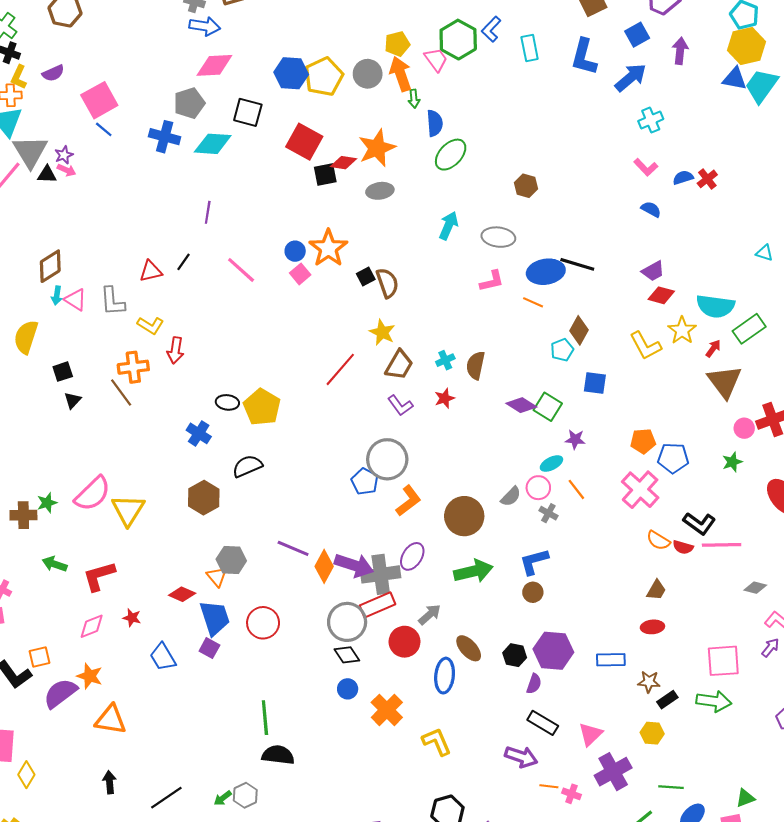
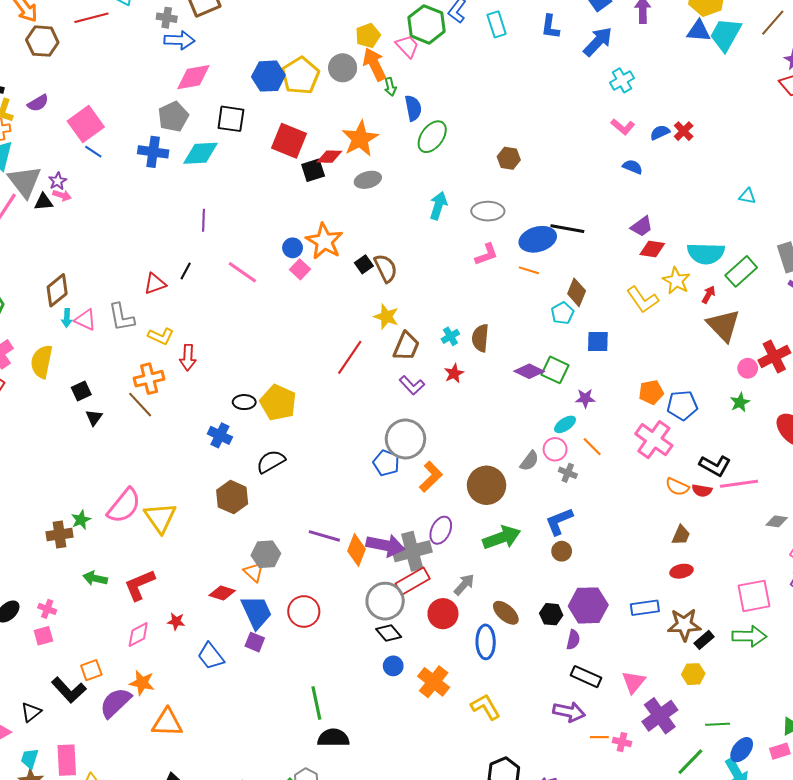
blue L-shape: (584, 57) -> (550, 27), size x0.7
brown star: (649, 682) -> (684, 625), size x1.5

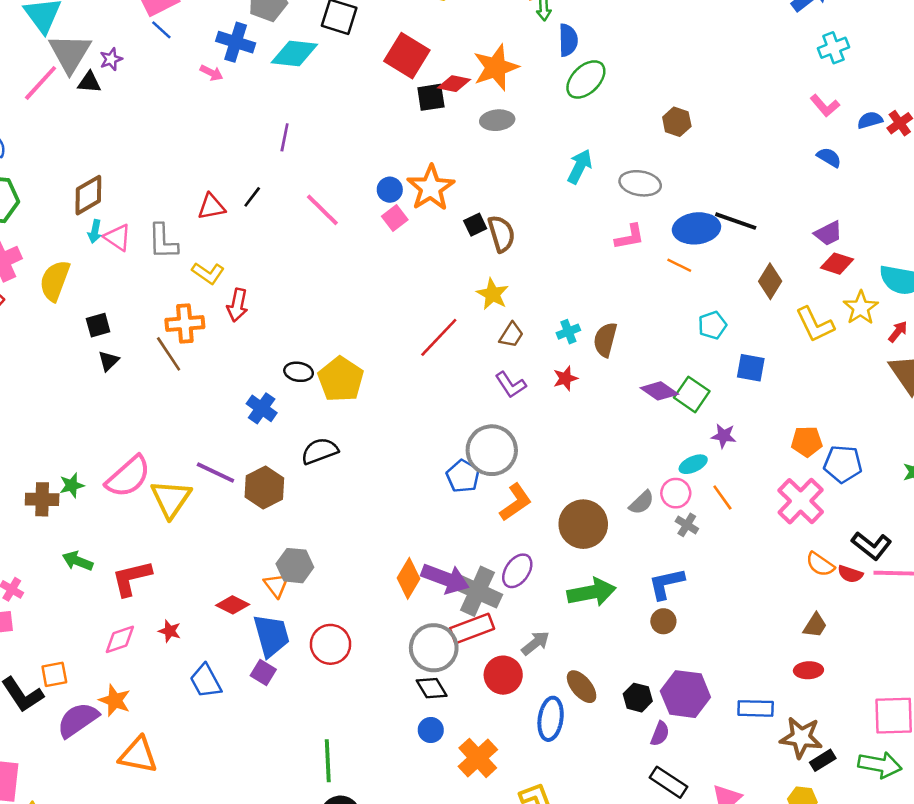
pink arrow: (62, 195) -> (211, 73), moved
brown diamond: (577, 292) -> (770, 281), moved
brown trapezoid: (406, 346) -> (511, 335), size x0.7
purple line: (324, 536) -> (215, 472), moved
gray cross: (412, 551) -> (478, 591), turned 30

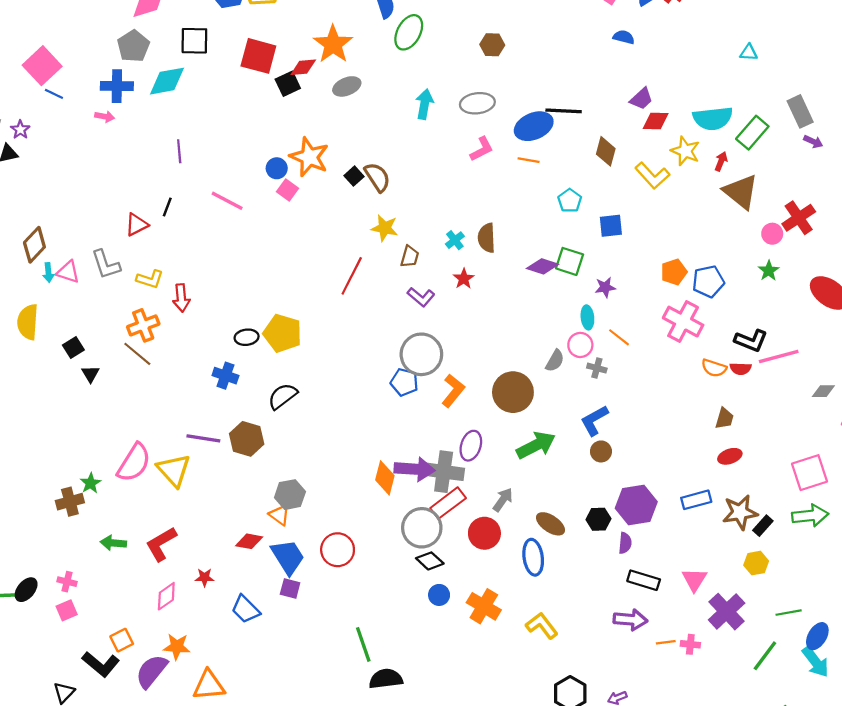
cyan ellipse: (693, 464) -> (587, 317), turned -55

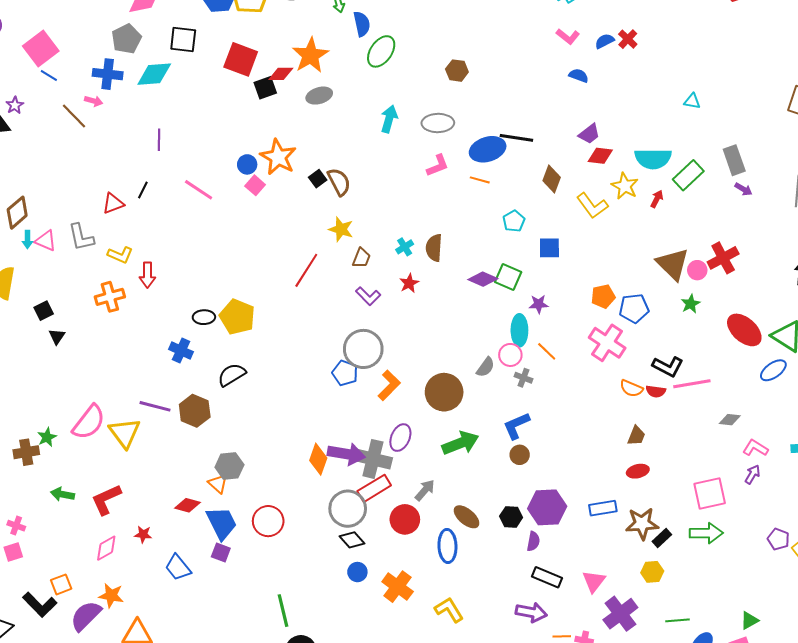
brown triangle: (741, 192) -> (673, 264), moved
cyan ellipse: (587, 317) -> (519, 330), size x1.4
brown line: (137, 354) -> (74, 116), moved

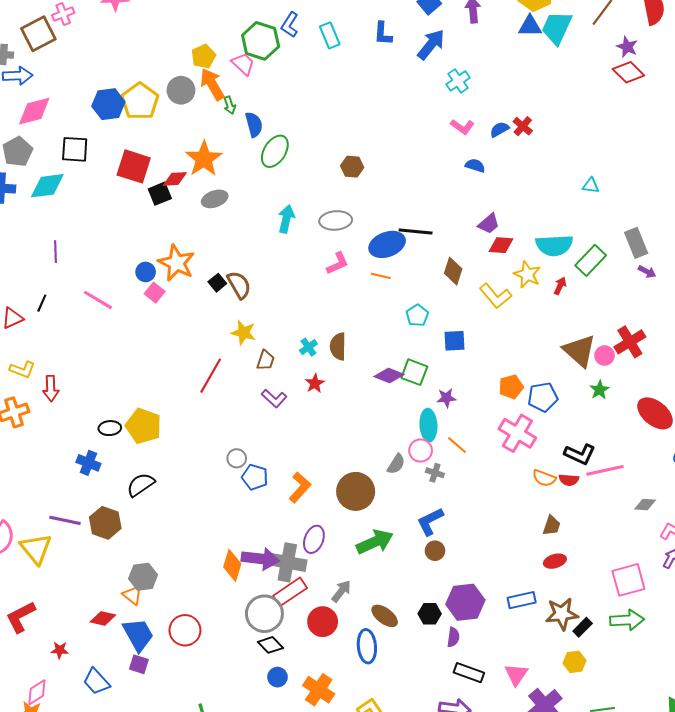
gray circle: (363, 349) -> (237, 458), moved, size x0.5
pink diamond: (106, 548) -> (37, 692), moved

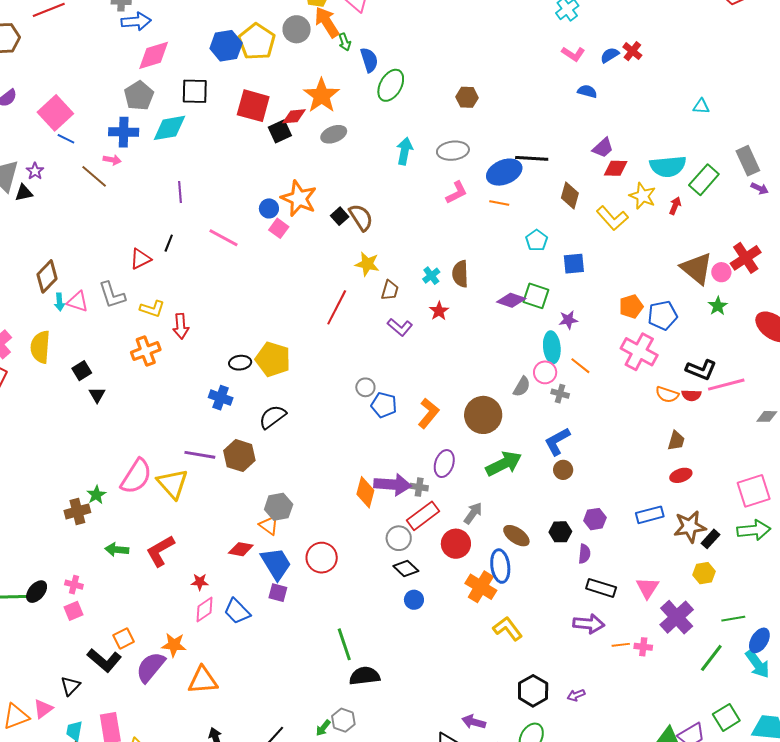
gray cross: (287, 562) -> (419, 487), size x0.5
purple hexagon: (465, 602) -> (595, 519), size x0.6
gray circle: (264, 614) -> (399, 538), size x0.7
orange cross: (319, 690) -> (481, 587), moved
pink diamond: (37, 692) -> (204, 610), moved

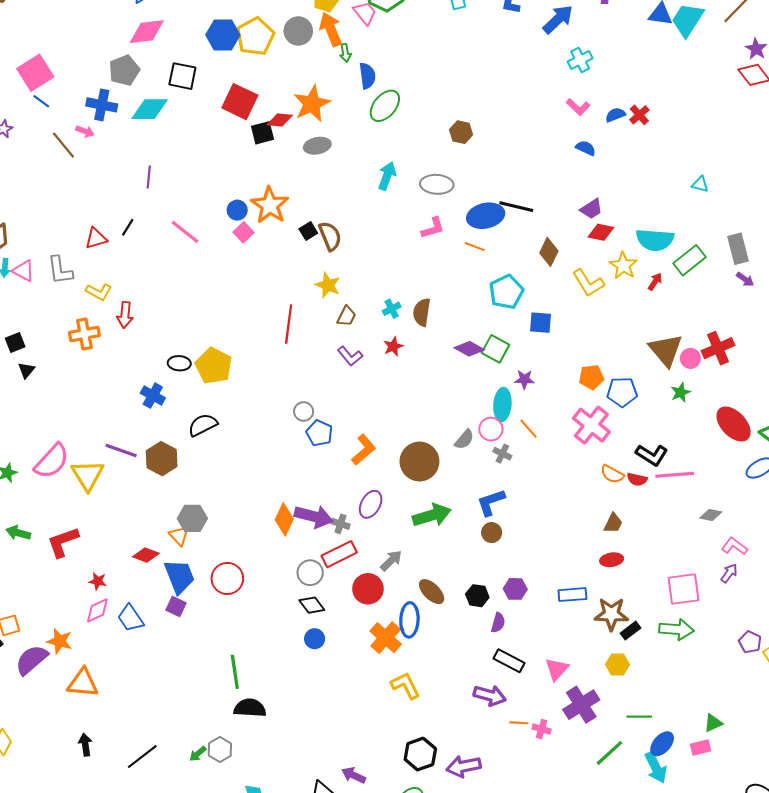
cyan pentagon: (537, 240) -> (506, 292), size x1.5
red line: (337, 307) -> (289, 324), turned -30
purple arrow: (576, 695) -> (464, 766), size x1.8

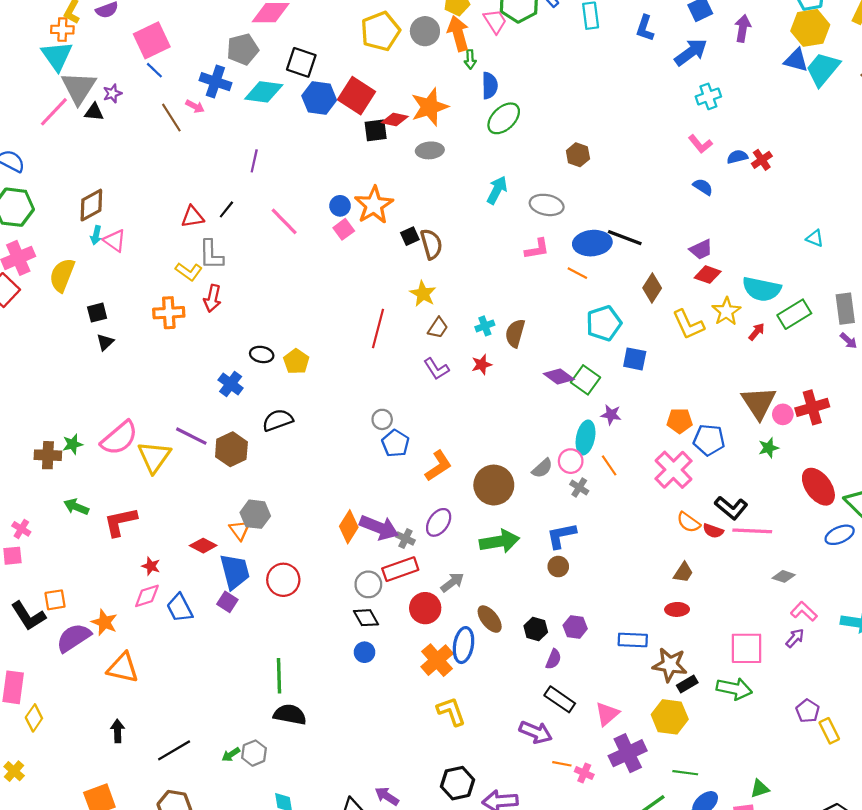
blue hexagon: (223, 35) -> (319, 98), moved
gray L-shape: (60, 270) -> (211, 255), moved
yellow pentagon: (214, 366) -> (296, 361), size x0.7
yellow hexagon: (617, 664) -> (670, 717), size x1.5

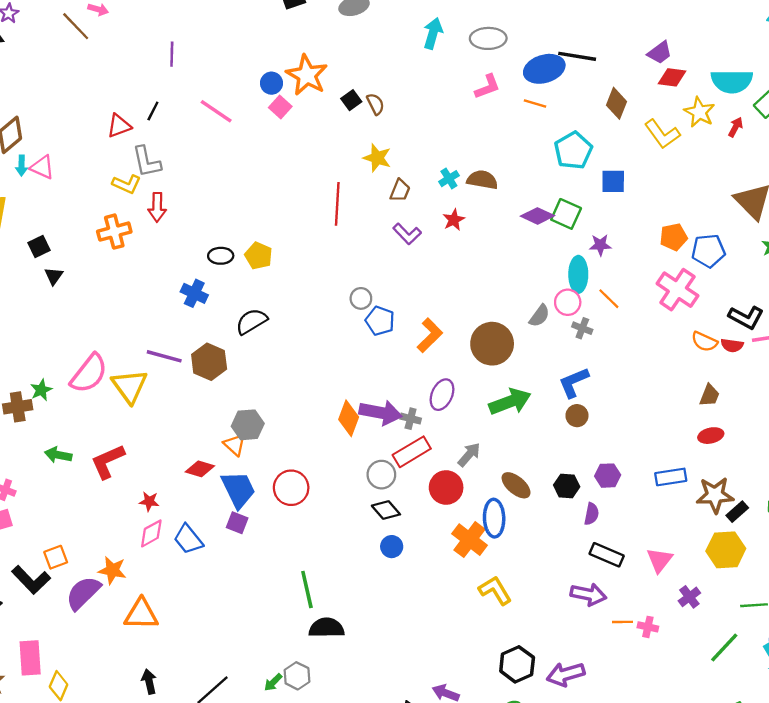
brown semicircle: (431, 244) -> (375, 104), size x0.7
brown semicircle: (515, 333) -> (482, 180), turned 96
purple cross: (628, 753) -> (689, 597), size x0.6

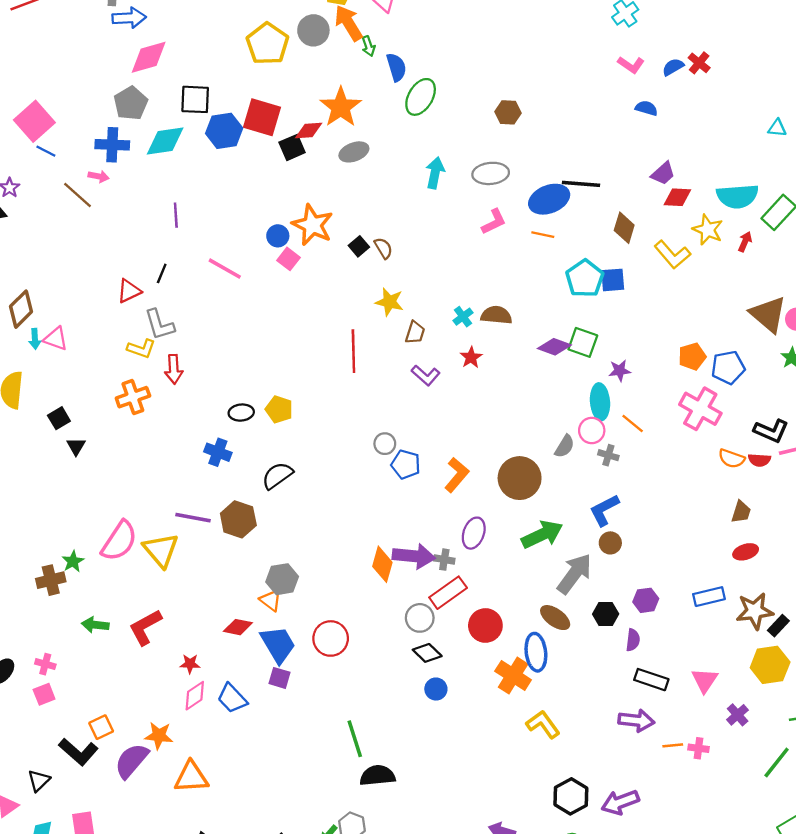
blue square: (613, 181) -> (613, 280), moved
gray arrow: (469, 455) -> (574, 574), moved, size x1.6

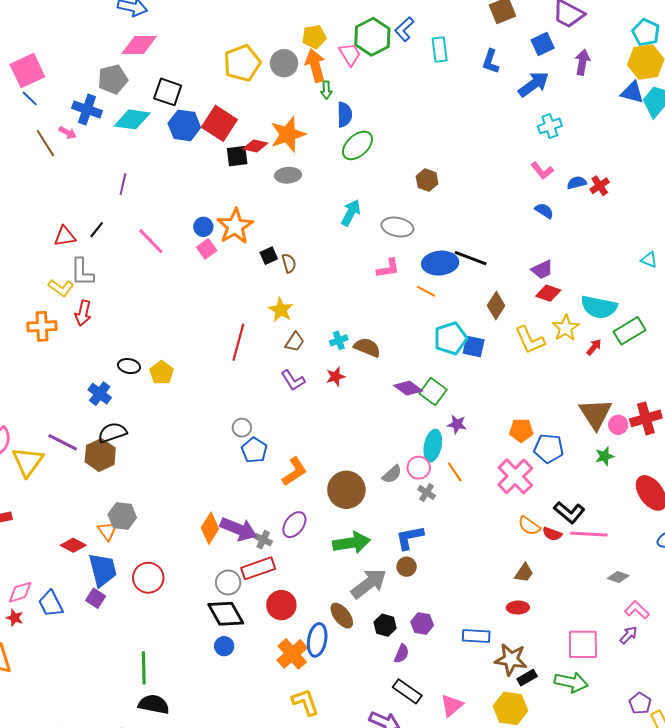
black semicircle: (277, 476) -> (112, 433), moved
black diamond: (427, 653) -> (226, 614), size x1.5
red star: (190, 664) -> (15, 618), moved

